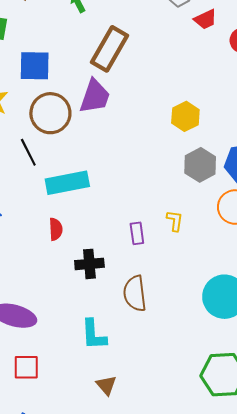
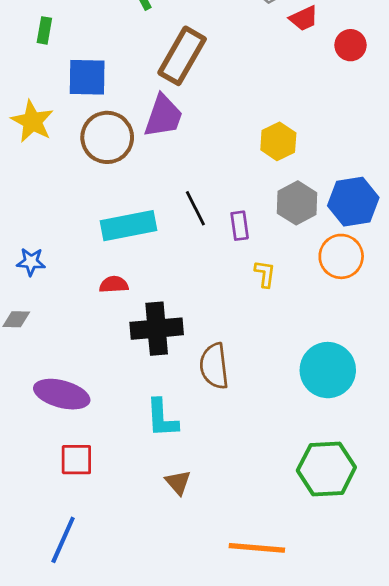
black line: (28, 152) -> (195, 208), moved
red semicircle: (56, 229) -> (114, 284), turned -90
purple rectangle: (137, 233) -> (240, 226), moved
black cross: (89, 264) -> (157, 329), size x1.4

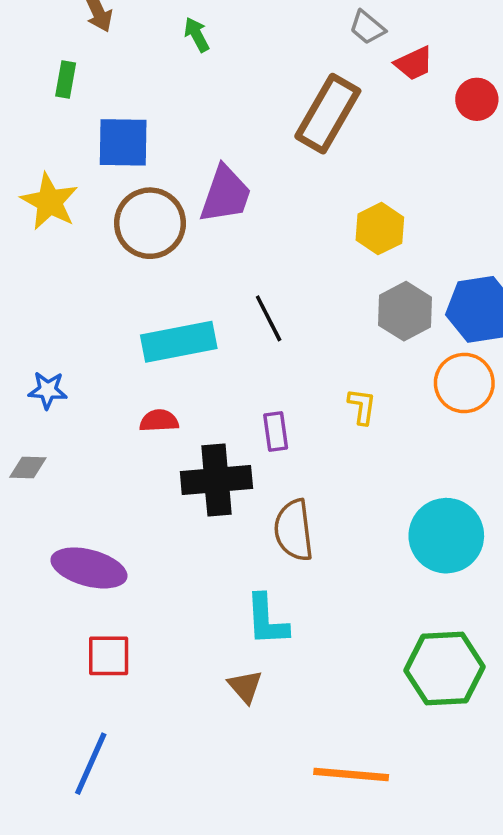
brown rectangle: (182, 56) -> (328, 114), moved
purple rectangle: (240, 226) -> (276, 431), moved
cyan L-shape: (162, 418) -> (267, 620), moved

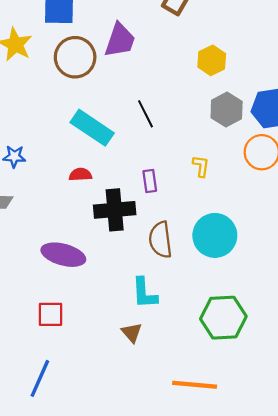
cyan rectangle: (179, 342) -> (92, 128), turned 45
cyan circle: (446, 536) -> (215, 235), moved
purple ellipse: (89, 568) -> (63, 255), moved
green hexagon: (445, 669) -> (223, 318), moved

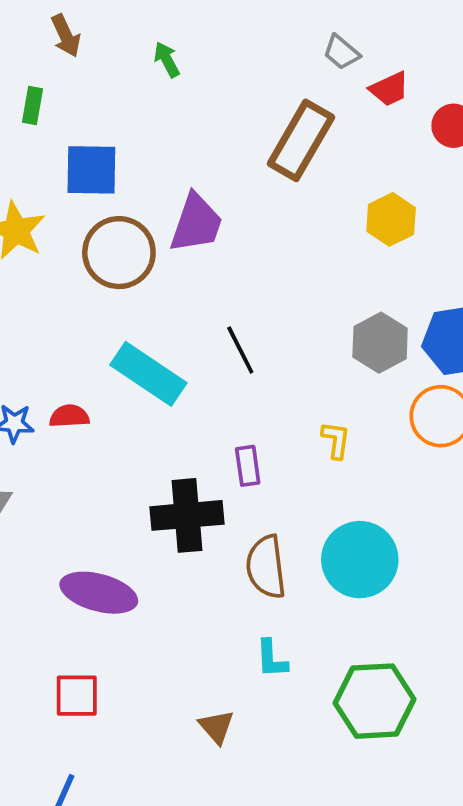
yellow hexagon: (212, 60) -> (391, 219), moved
red semicircle: (80, 175) -> (69, 416), moved
cyan L-shape: (144, 293) -> (272, 659), moved, size x0.7

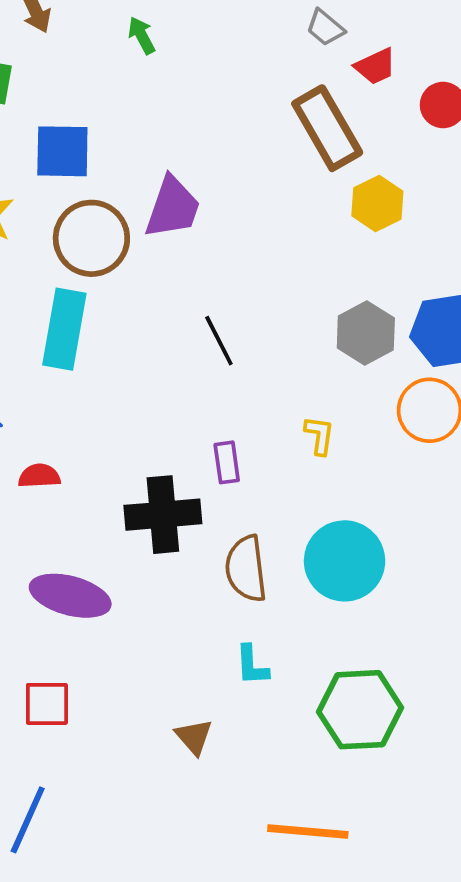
brown rectangle: (301, 140) -> (327, 128), moved, turned -60
cyan rectangle: (148, 374) -> (64, 329), moved, turned 66
red semicircle: (69, 416) -> (39, 476), moved

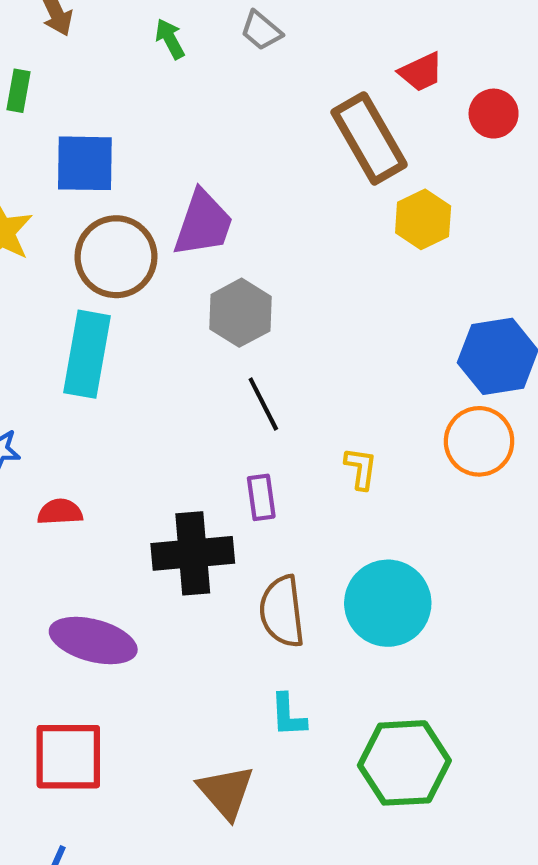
gray trapezoid: (325, 28) -> (261, 31), moved
gray hexagon: (366, 333) -> (240, 313), moved
black line: (219, 341) -> (263, 404), moved
red square: (47, 704) -> (68, 757), size x1.4
brown triangle: (194, 737) -> (226, 792), size x1.4

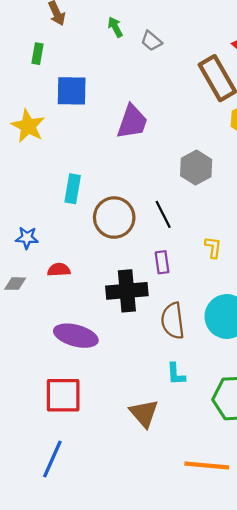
gray trapezoid: (261, 31) -> (151, 41), moved
brown circle: (116, 257) -> (114, 218), moved
gray hexagon: (240, 313) -> (196, 168), moved
cyan rectangle: (87, 354) -> (73, 189), size x0.7

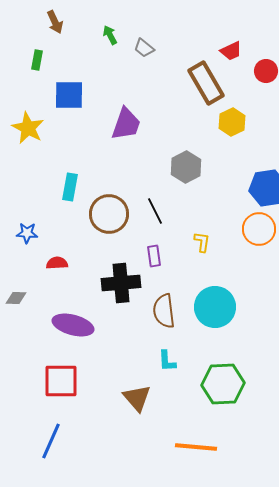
gray diamond: (15, 284) -> (16, 298), moved

